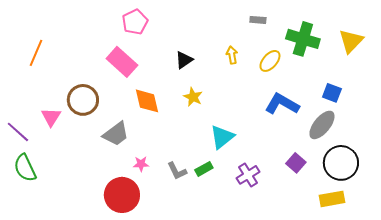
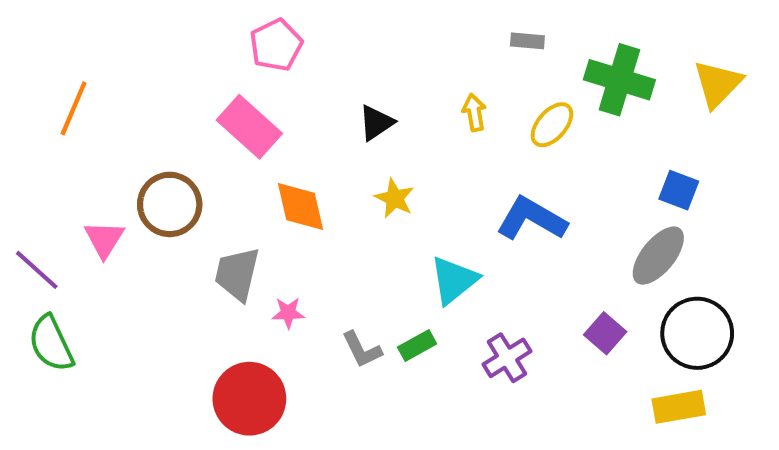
blue L-shape: (282, 104) -> (532, 219), moved
gray trapezoid: (116, 134) -> (237, 274), turned 140
pink star: (141, 164) -> (288, 313), moved

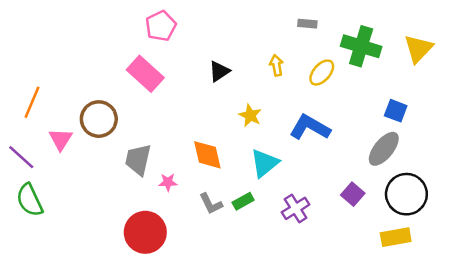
orange line: (74, 108) -> (32, 102), moved
yellow star: (395, 198) -> (250, 115), moved
orange diamond: (301, 206) -> (207, 155), moved

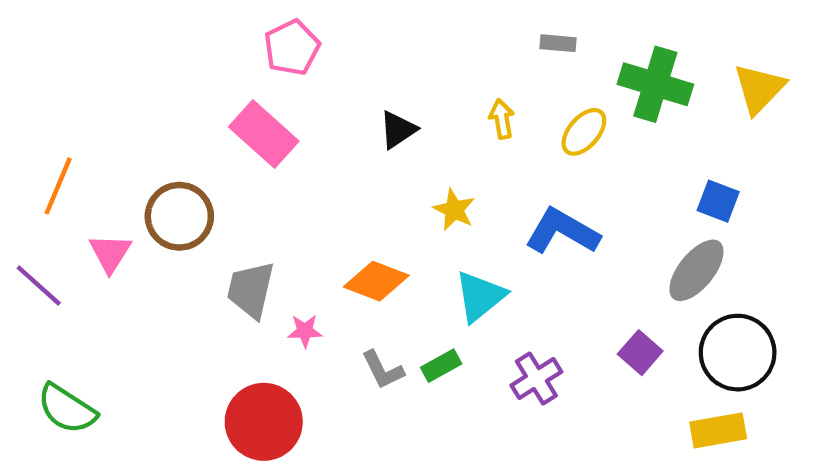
orange diamond: (207, 155) -> (376, 281), turned -56
green semicircle: (30, 200) -> (67, 409), moved, turned -32

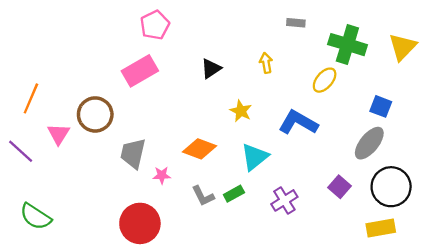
yellow ellipse: (584, 132) -> (325, 80), moved
pink rectangle: (264, 134) -> (140, 71), turned -72

